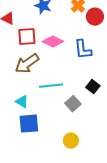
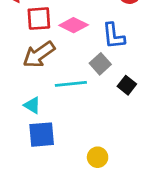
gray square: (73, 104) -> (100, 64), moved

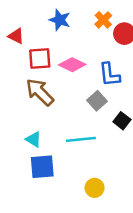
brown arrow: (39, 55) -> (40, 92), turned 80
cyan line: (71, 84) -> (81, 139), moved

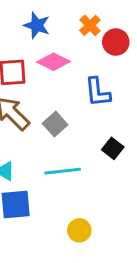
pink diamond: (72, 65) -> (54, 62), moved
gray square: (97, 101) -> (55, 124), moved

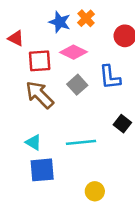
orange cross: (90, 25) -> (86, 18), moved
gray square: (55, 124) -> (77, 85), moved

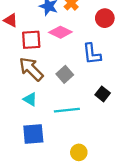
gray square: (77, 85) -> (65, 74), moved
cyan triangle: (33, 142) -> (30, 99), moved

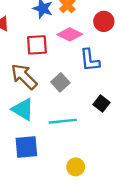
pink diamond: (60, 32) -> (70, 34), moved
red square: (31, 40) -> (37, 45), moved
cyan triangle: (30, 99) -> (23, 109), size x1.5

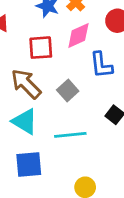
pink diamond: (70, 34) -> (78, 35), turned -50

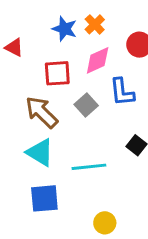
gray square: (68, 91) -> (86, 105), moved

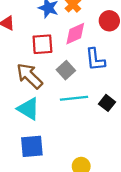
cyan line: (89, 167) -> (74, 98), moved

